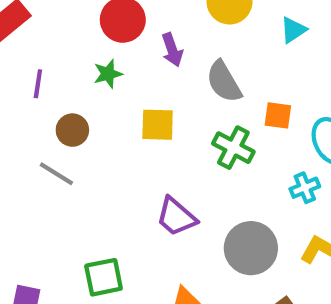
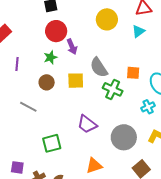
purple arrow: (172, 50) -> (72, 47), moved
gray semicircle: (224, 82) -> (99, 67), moved
brown circle: (72, 130) -> (47, 82), moved
green square: (104, 277) -> (52, 143), moved

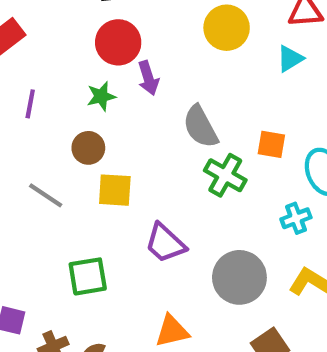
yellow square: (76, 81) -> (115, 190), moved

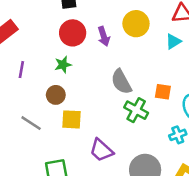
purple arrow: (148, 78) -> (104, 36), moved

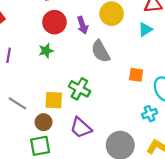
gray semicircle: (121, 82) -> (101, 51), moved
brown circle: (56, 95) -> (44, 122), moved
green cross: (136, 110) -> (79, 89), moved

